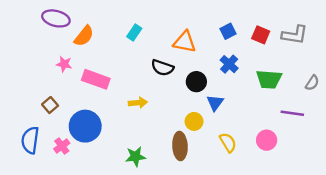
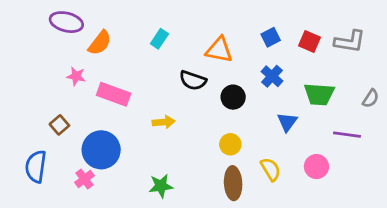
blue triangle: (215, 103) -> (287, 122), moved
pink cross: (62, 146) -> (84, 179), moved
brown ellipse: (180, 146) -> (233, 183), moved

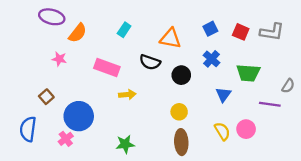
pink rectangle: (114, 94) -> (107, 68), moved
gray semicircle: (371, 98) -> (288, 86), moved
yellow semicircle: (271, 169) -> (222, 131), moved

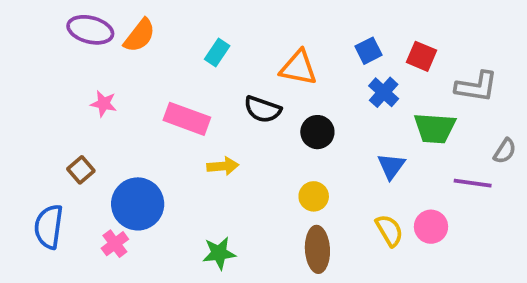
gray L-shape: (272, 32) -> (476, 87), moved
orange semicircle: (78, 33) -> (140, 36), moved
blue cross: (211, 59) -> (384, 92), moved

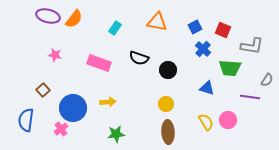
orange triangle: (299, 68) -> (157, 22), moved
yellow arrow: (223, 166) -> (108, 102), moved
blue triangle: (391, 166) -> (207, 88), turned -49

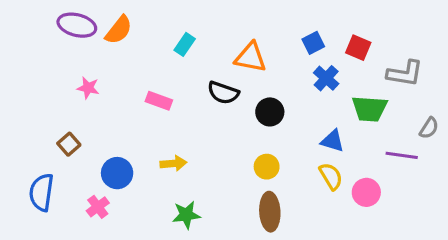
orange triangle: (157, 22) -> (251, 57), moved
pink rectangle: (99, 63) -> (159, 101), size x0.7
blue circle: (73, 108) -> (117, 173), size x0.7
yellow semicircle: (206, 122) -> (331, 176), moved

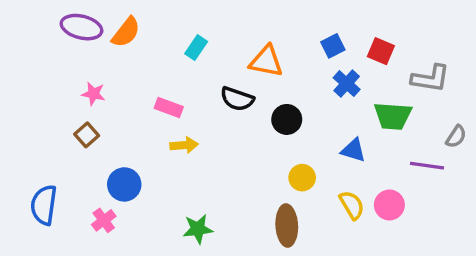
brown square: (69, 144) -> (87, 135), moved
yellow arrow: (173, 163) -> (184, 145), moved
yellow circle: (267, 167) -> (302, 178), moved
yellow semicircle: (331, 176) -> (352, 205), moved

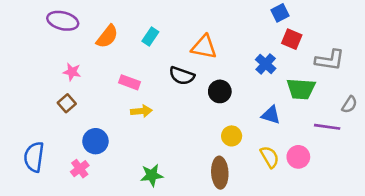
orange semicircle: (126, 32) -> (107, 36), moved
blue square: (333, 46) -> (280, 13), moved

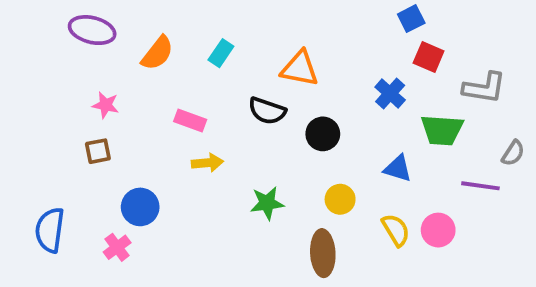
brown square: (67, 103) -> (98, 151), turned 30
green star: (152, 175) -> (267, 203), moved

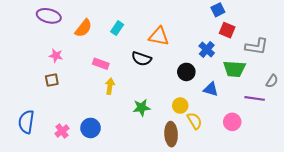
black circle: (323, 134) -> (186, 72), moved
yellow arrow: (207, 163) -> (110, 86), turned -77
blue circle: (140, 207) -> (91, 128), moved
yellow semicircle: (396, 230) -> (194, 121), moved

